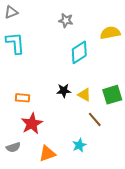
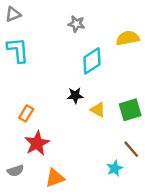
black star: (64, 91) -> (75, 95), moved
orange rectangle: (23, 98) -> (26, 113), turned -64
brown line: (95, 119) -> (131, 149), moved
cyan star: (79, 145) -> (115, 168), moved

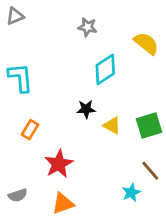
yellow semicircle: (128, 38) -> (146, 43), turned 50
cyan L-shape: (18, 50) -> (20, 78), moved
red star: (37, 143) -> (59, 164), moved

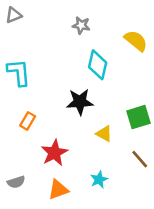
cyan diamond: (105, 69) -> (98, 65), turned -44
black star: (86, 109) -> (80, 102), size x1.5
yellow triangle: (112, 126) -> (104, 134), moved
cyan star: (131, 193) -> (99, 180), moved

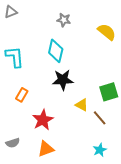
cyan diamond: (98, 65) -> (56, 51), moved
brown line: (140, 159) -> (100, 118), moved
cyan star: (99, 180) -> (100, 150), moved

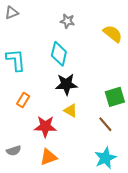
yellow triangle: (82, 105) -> (71, 111), moved
red star: (43, 120) -> (45, 126), turned 30
cyan star: (100, 150) -> (105, 158), size x1.5

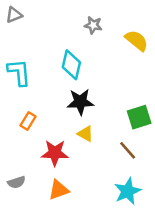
gray star: (67, 21) -> (93, 25), moved

